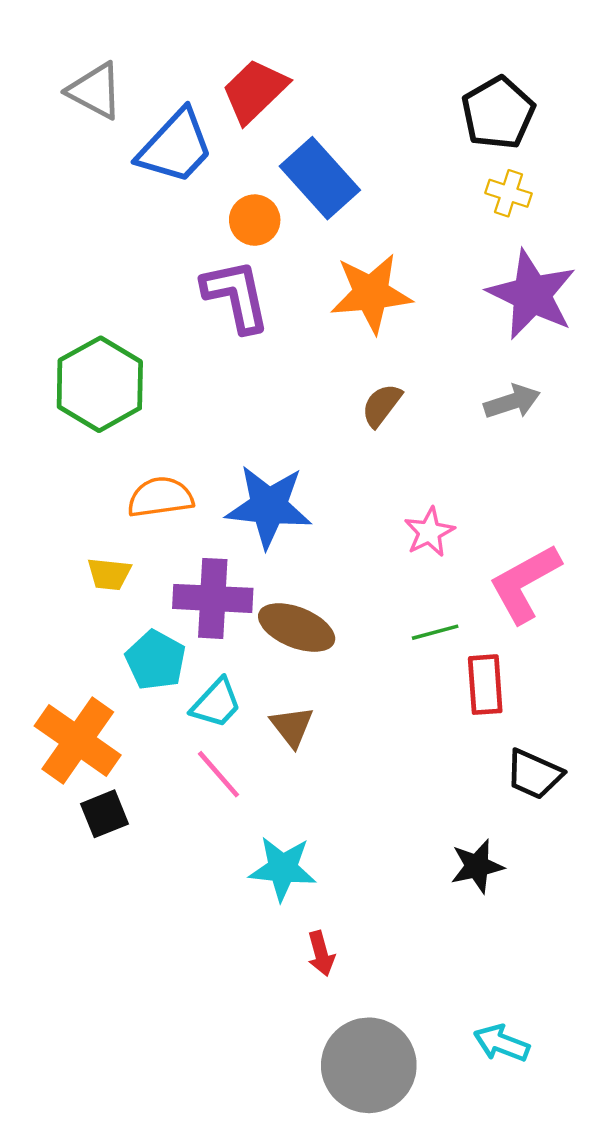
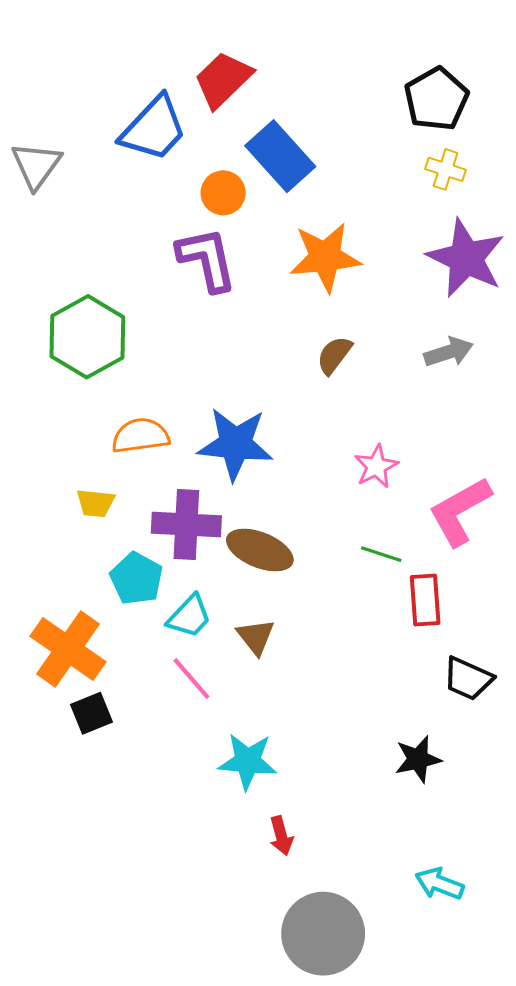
gray triangle: (95, 91) -> (36, 165), moved, turned 38
green line: (435, 632) -> (381, 554), turned 33
cyan arrow: (502, 1043) -> (439, 884), moved

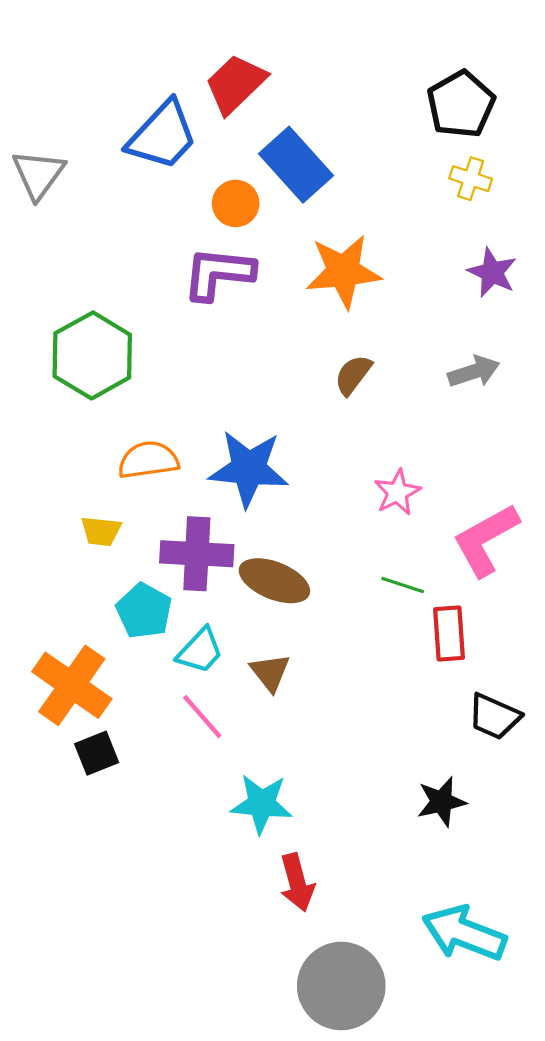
purple star: (466, 258) -> (492, 272), size x0.6
purple L-shape: (207, 259) -> (218, 274), turned -72
red arrow: (281, 836) -> (297, 883), size x1.4
cyan arrow: (439, 884) -> (464, 933), size x1.6

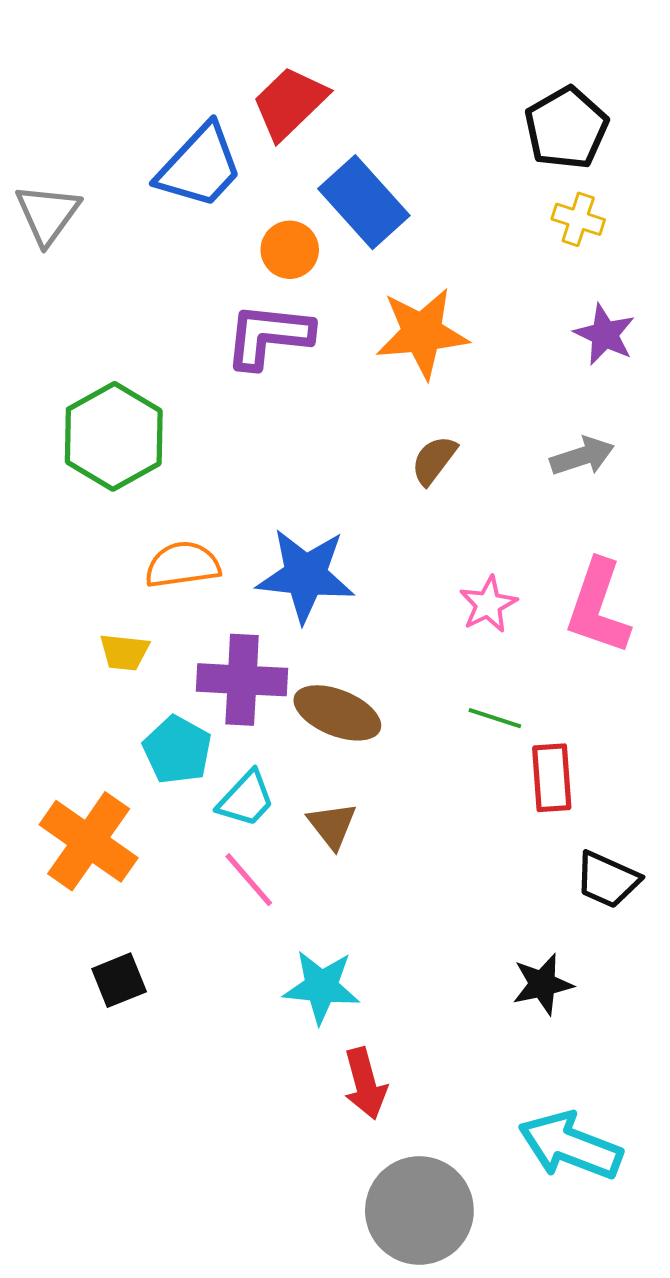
pink L-shape: (486, 540) -> (598, 607), moved, turned -42
black square: (97, 753) -> (119, 980), moved

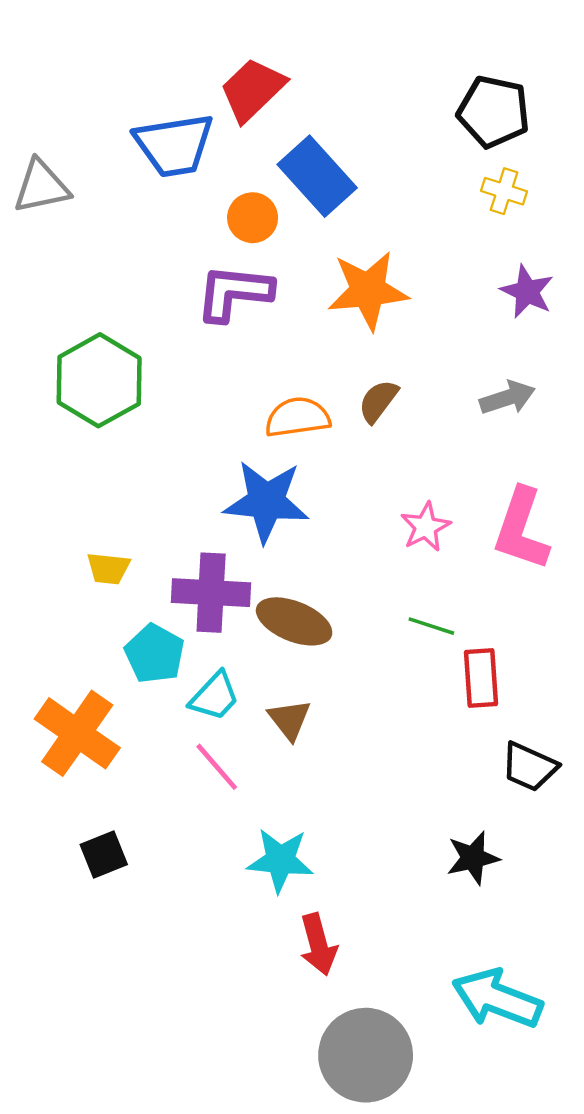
black pentagon: (566, 128) -> (494, 112), turned -30
blue trapezoid: (200, 166) -> (174, 145), turned 38
gray triangle: (48, 214) -> (41, 187), turned 42
orange semicircle: (183, 565) -> (298, 417), moved

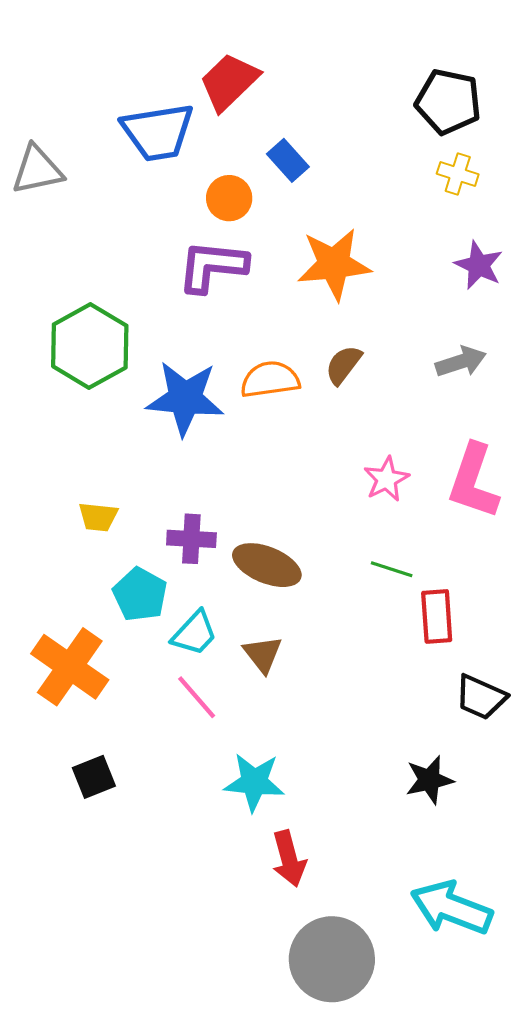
blue rectangle: (317, 176) -> (288, 160), size x0.6
blue star: (266, 501) -> (185, 398), moved
purple cross: (211, 593) -> (191, 539), size x0.7

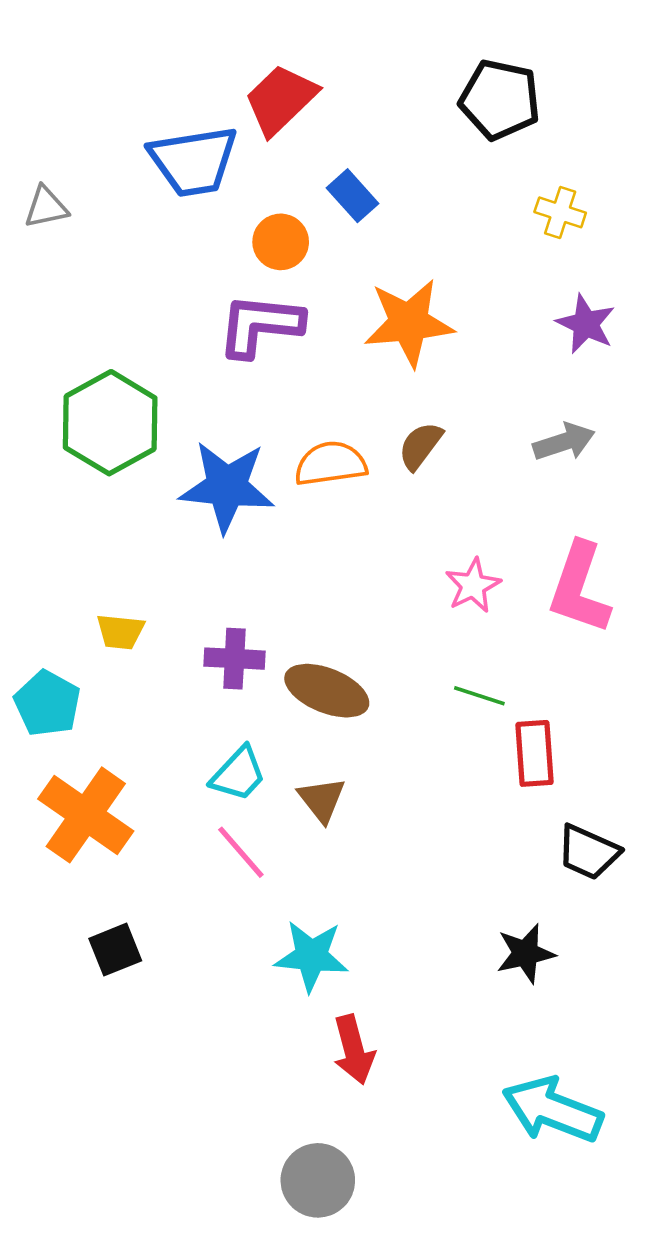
black pentagon: (448, 102) -> (500, 100), moved
gray triangle: (37, 170) -> (46, 207), size x0.7
cyan pentagon: (140, 594) -> (47, 703), moved
gray circle: (332, 959) -> (318, 1180), moved, size x0.7

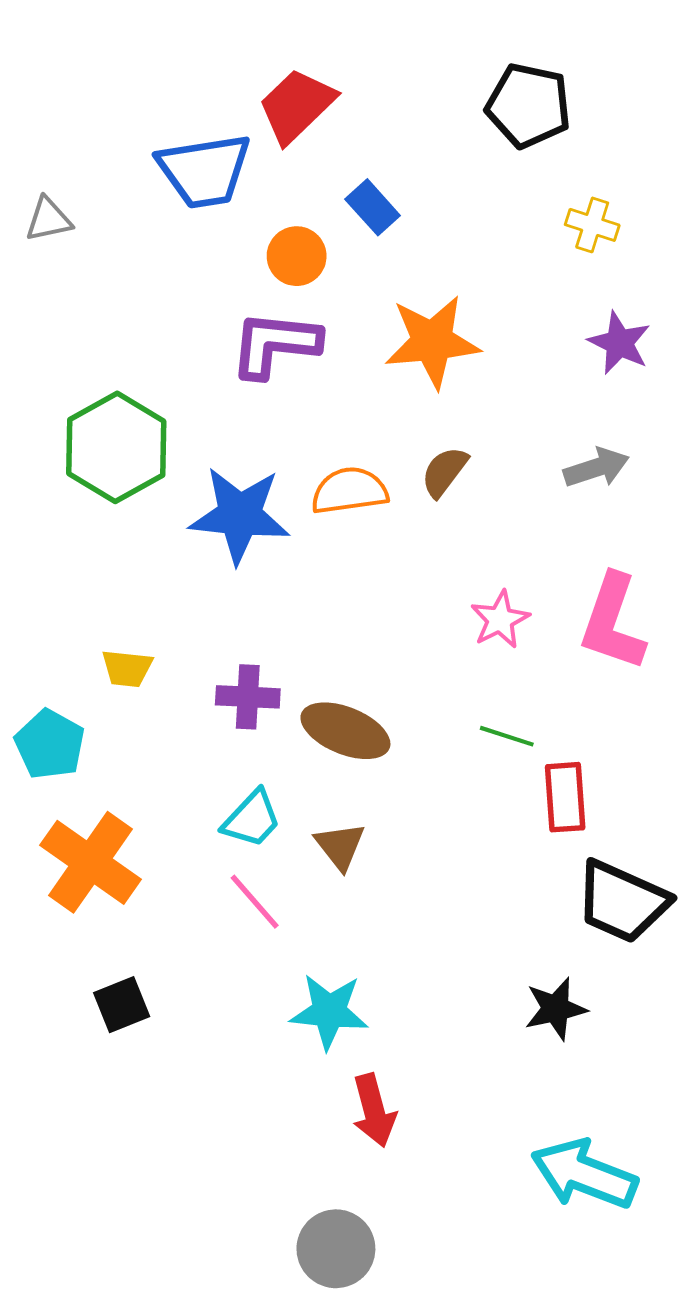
black trapezoid: (588, 852) -> (622, 902), size x1.4

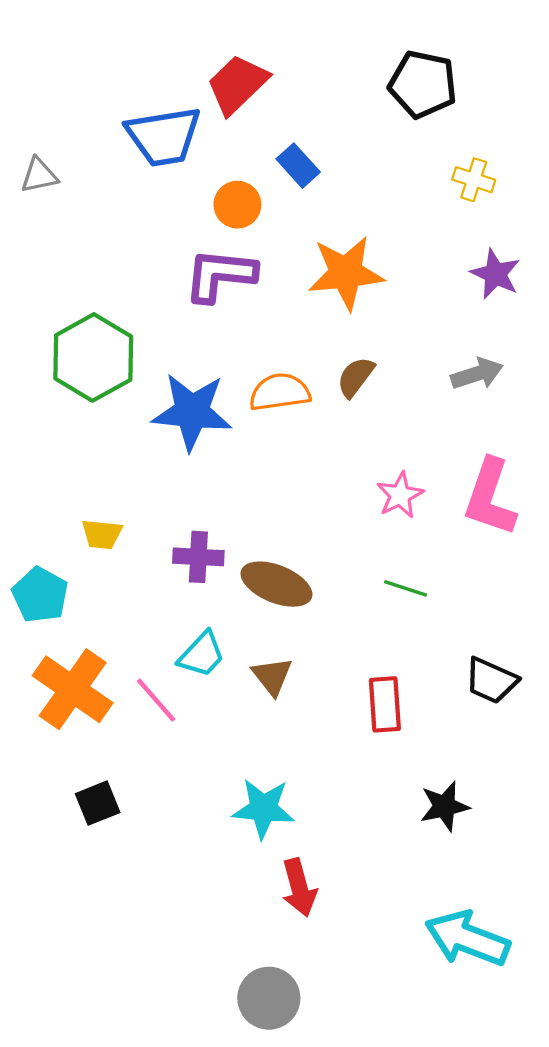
red rectangle: (565, 797) -> (385, 704), moved
pink line: (255, 902) -> (156, 700), moved
black trapezoid: (622, 902) -> (491, 681), moved, size x0.7

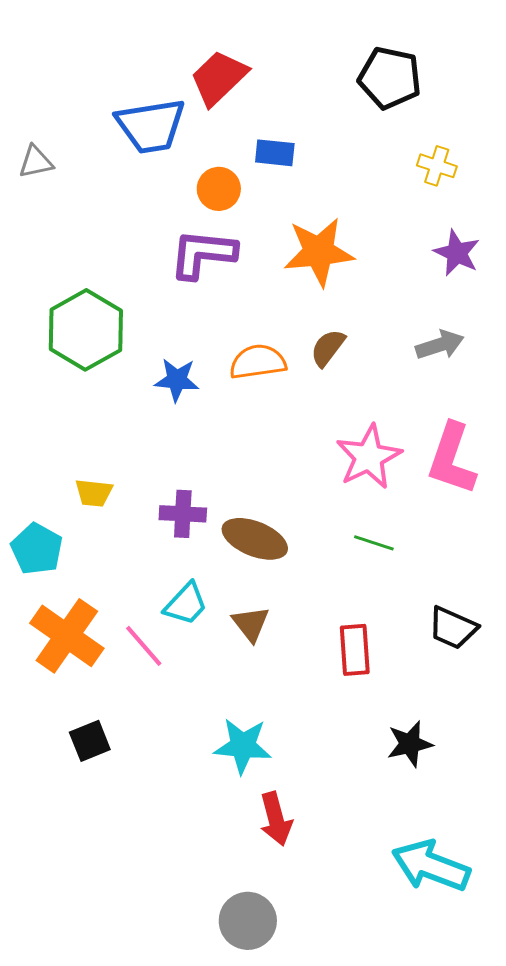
blue rectangle: (298, 166) -> (275, 153), turned -42
blue star: (192, 412) -> (177, 380), size x0.6
pink star: (400, 495) -> (369, 457), size x1.5

